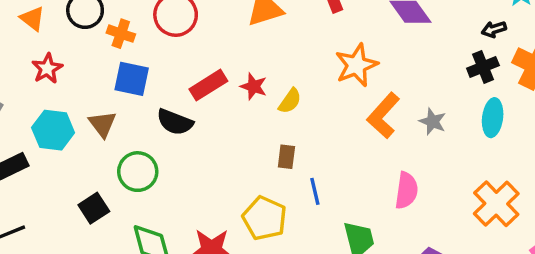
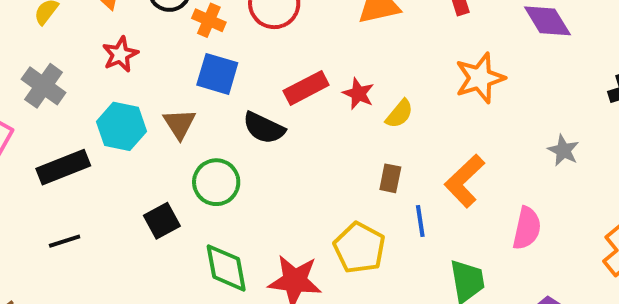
orange L-shape: (383, 115) -> (465, 181), moved

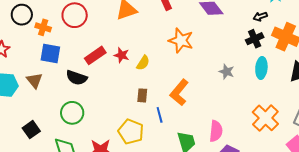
orange star: (480, 78) -> (181, 41), turned -30
green circle: (216, 182) -> (72, 113), moved
pink semicircle: (527, 228) -> (216, 131), moved

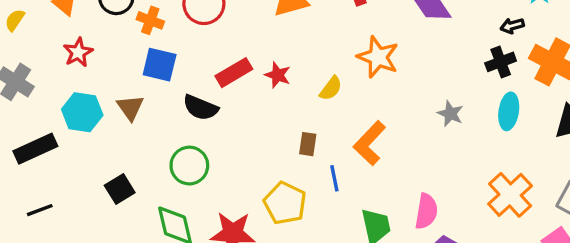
yellow semicircle: (143, 63) -> (331, 88), moved

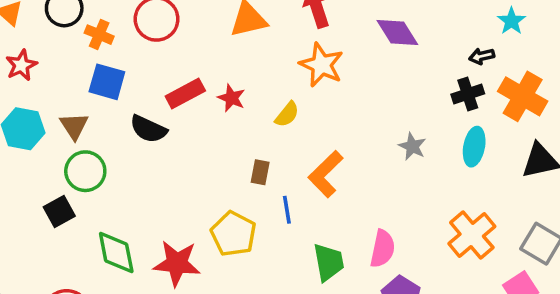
orange star: (378, 57) -> (321, 65), moved
green circle: (189, 166) -> (85, 171), moved

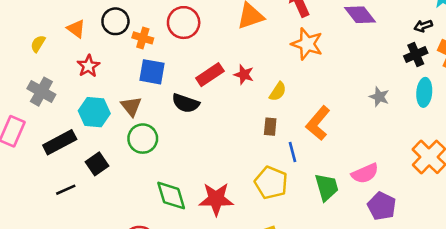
yellow semicircle: (287, 114) -> (278, 92), moved
black square: (59, 211) -> (97, 164), moved
yellow pentagon: (233, 234) -> (271, 183), moved
pink semicircle: (383, 249) -> (365, 173), turned 60

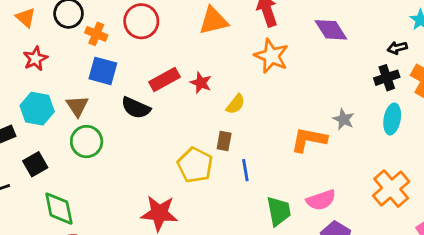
orange L-shape: (318, 123) -> (309, 140), moved, turned 56
yellow pentagon: (271, 183) -> (195, 165), moved
green diamond: (171, 196) -> (59, 209), moved

